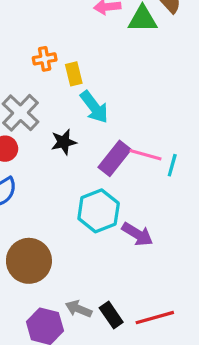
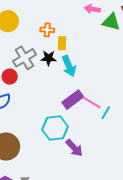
black star: (64, 142) -> (49, 58), moved

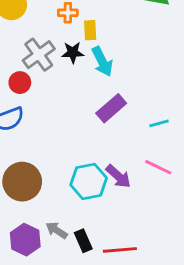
pink line: (92, 102) -> (158, 167), moved
cyan line: (106, 113) -> (159, 123), turned 48
cyan hexagon: (55, 128) -> (89, 181), moved

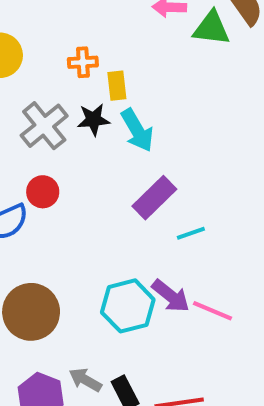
red circle: (20, 83) -> (43, 192), moved
cyan line: (159, 123) -> (191, 233), moved
pink line: (158, 167) -> (213, 311), moved

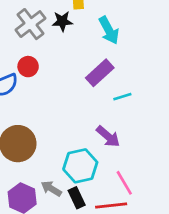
cyan arrow: (137, 130) -> (109, 30), moved
cyan hexagon: (128, 306) -> (80, 166), moved
pink line: (213, 311) -> (124, 183), moved, turned 35

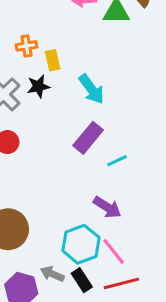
pink line: (124, 183) -> (114, 251), moved

